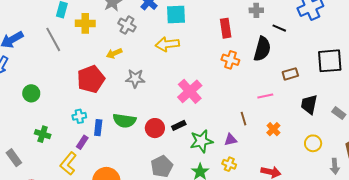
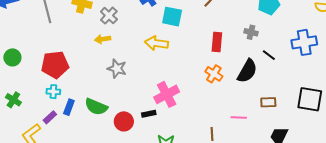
gray cross: (127, 25) -> (109, 16), moved
red pentagon: (91, 79) -> (55, 65), moved
black rectangle: (179, 125) -> (149, 114), moved

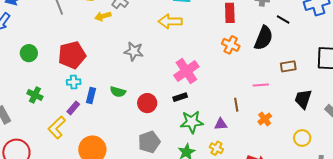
yellow arrow: (103, 39) -> (103, 16), moved
green semicircle: (96, 107) -> (118, 92), size x0.7
black rectangle: (149, 114) -> (180, 97), moved

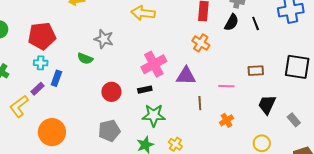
black line: (283, 19) -> (256, 23), turned 32
black semicircle: (264, 38) -> (232, 22), moved, size x0.7
green semicircle: (118, 92) -> (85, 59), moved
purple triangle: (221, 124) -> (186, 76), moved, size x1.5

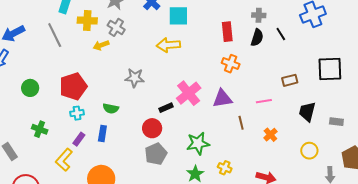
green semicircle: (85, 59) -> (111, 109), moved
blue rectangle: (56, 78) -> (102, 134), moved
black rectangle: (145, 90) -> (166, 108), moved
gray rectangle: (294, 120) -> (336, 122), turned -32
gray pentagon: (109, 131) -> (156, 154), moved

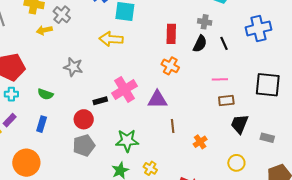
brown rectangle: (290, 80) -> (226, 101), moved
pink line: (264, 101) -> (220, 79), moved
blue rectangle: (102, 134) -> (42, 124), moved

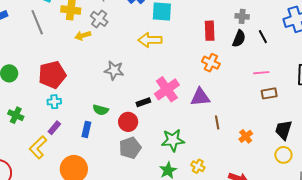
green semicircle: (45, 94) -> (101, 110), moved
black trapezoid: (240, 124) -> (284, 130), moved

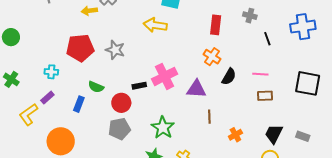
black semicircle: (239, 39) -> (229, 77), moved
red pentagon: (52, 75) -> (80, 48), moved
green star: (173, 140) -> (163, 128), turned 30

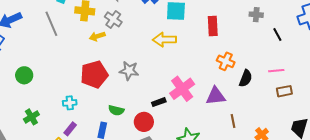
red rectangle: (216, 25) -> (213, 26), moved
green cross: (11, 79) -> (31, 117), turned 35

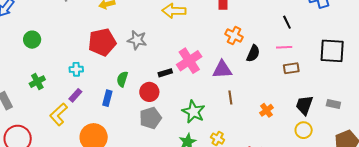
black line: (277, 35) -> (287, 22), moved
green semicircle: (116, 110) -> (122, 79), turned 91
brown line: (233, 121) -> (230, 98), moved

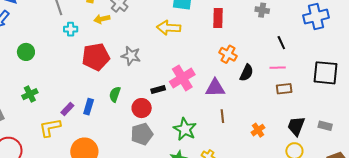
cyan cross: (76, 69) -> (71, 29), moved
blue rectangle: (107, 98) -> (89, 107), moved
yellow L-shape: (58, 114) -> (50, 128), turned 30

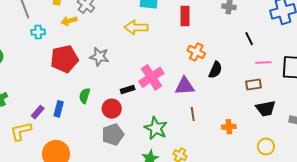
pink line: (278, 68) -> (263, 62), moved
black trapezoid: (296, 126) -> (266, 108), moved, turned -120
orange cross: (258, 130) -> (229, 127), turned 32

